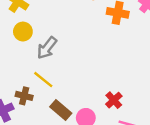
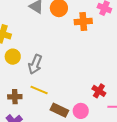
brown cross: (24, 96) -> (15, 97), moved

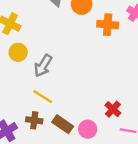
brown cross: (15, 97) -> (34, 120), moved

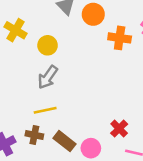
yellow circle: (18, 52) -> (48, 45), moved
yellow line: (43, 97) -> (45, 110), turned -48

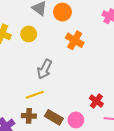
orange cross: (120, 38) -> (75, 40), moved, turned 30
yellow circle: (48, 45) -> (29, 34), moved
gray arrow: (48, 77) -> (44, 69), moved

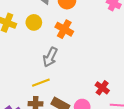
orange cross: (75, 40) -> (64, 29), moved

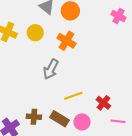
yellow line: (41, 83) -> (73, 96), moved

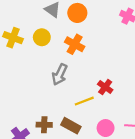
red cross: (103, 103) -> (105, 87), moved
pink circle: (82, 122) -> (106, 128), moved

